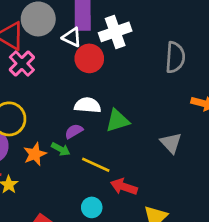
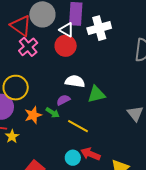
red circle: (89, 58) -> (66, 46), moved
red arrow: (124, 187) -> (90, 154), moved

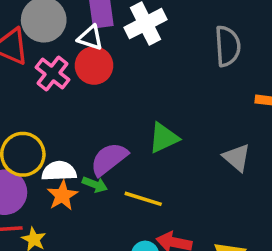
pink cross: (28, 47) -> (53, 73), moved
white semicircle: (75, 81) -> (59, 171), moved
purple semicircle: (63, 100) -> (109, 159), size x1.6

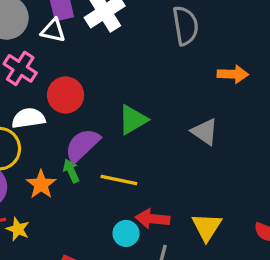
red circle: (94, 65) -> (66, 95), moved
white semicircle: (59, 171) -> (28, 118), moved
green arrow: (95, 184) -> (71, 171), turned -130

